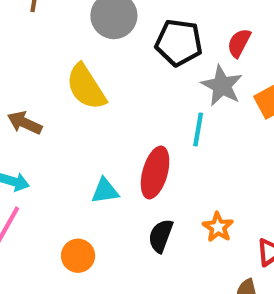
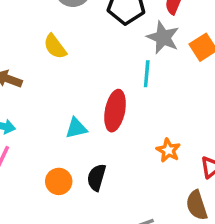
yellow semicircle: (86, 87) -> (55, 47), size x0.7
black semicircle: (161, 236) -> (96, 177), moved

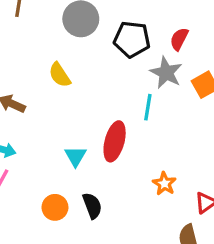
cyan triangle: (76, 128) -> (75, 156), turned -50
black semicircle: (96, 177) -> (92, 206), turned 140

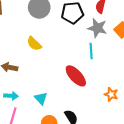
red ellipse: (115, 141) -> (76, 76), turned -45
cyan triangle: (75, 156) -> (41, 98), moved

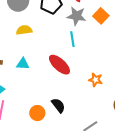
yellow semicircle: (34, 44) -> (24, 30), moved, turned 133
cyan triangle: (41, 98) -> (23, 64), moved, turned -40

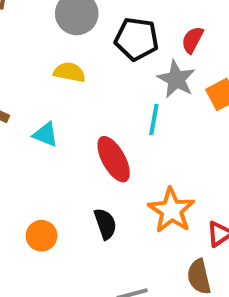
orange star: (96, 80) -> (171, 210), size x1.6
black semicircle: (58, 105) -> (105, 224), moved

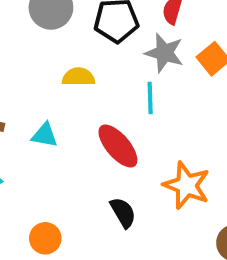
yellow semicircle: (69, 72) -> (78, 77), moved
orange circle: (42, 236) -> (45, 238), moved

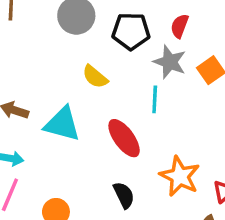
yellow semicircle: (78, 77) -> (95, 77), turned -144
cyan triangle: (45, 135) -> (62, 124), size x1.6

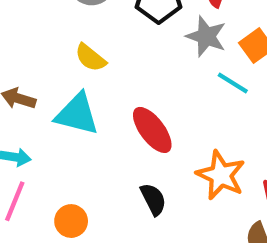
yellow semicircle: (95, 77) -> (90, 58), moved
cyan line: (155, 99) -> (233, 83), moved, turned -60

